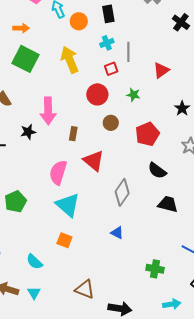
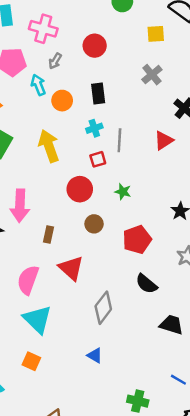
red triangle: (161, 70) -> (164, 140), moved
black trapezoid: (168, 204) -> (171, 325), moved

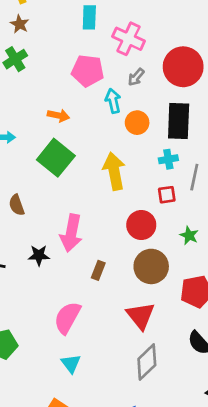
red circle: (95, 46) -> (183, 67), size x1.5
black rectangle: (98, 94) -> (179, 121), size x1.5
brown circle: (94, 224) -> (151, 266), size x1.6
red triangle: (71, 268) -> (141, 316), moved
cyan triangle: (37, 319) -> (71, 364), size x0.6

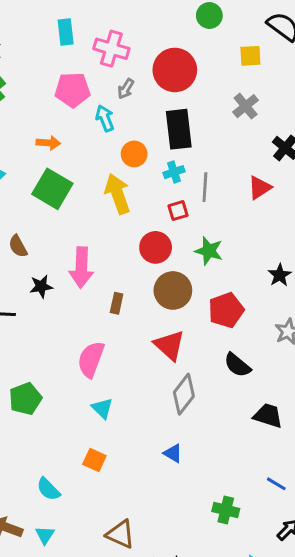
orange circle: (137, 123) -> (134, 154), moved
green star: (189, 235) -> (209, 251), size x1.4
black star: (39, 255) -> (41, 286), moved

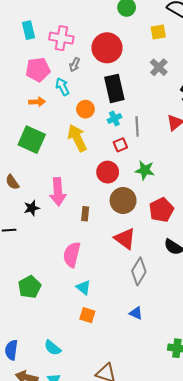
orange arrow: (48, 143) -> (37, 102), moved
orange square: (94, 460) -> (87, 315), moved

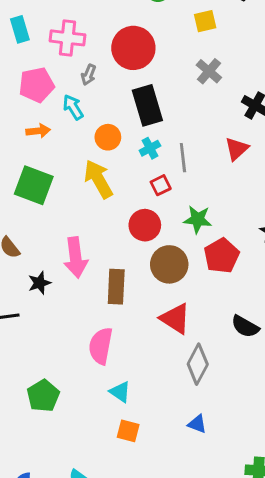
red pentagon: (161, 210) -> (222, 256), moved
brown rectangle: (85, 214) -> (116, 287), size x1.6

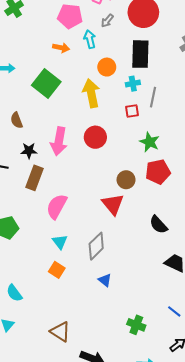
red circle: (145, 225) -> (95, 137), moved
brown circle: (169, 264) -> (126, 180), moved, size x0.7
brown rectangle: (116, 287) -> (34, 178), moved
gray diamond: (198, 364) -> (96, 246), moved

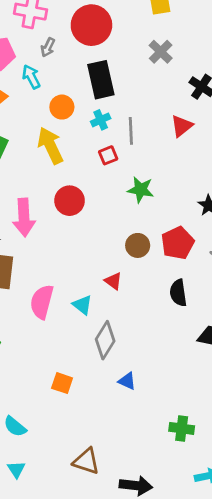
red pentagon: (158, 172) -> (178, 243), moved
brown circle: (126, 180) -> (138, 245), moved
red triangle: (113, 204) -> (113, 281), size x0.6
black semicircle: (158, 225) -> (178, 293), turned 48
cyan triangle: (60, 242) -> (82, 305), moved

